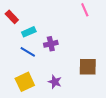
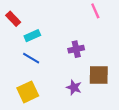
purple cross: (51, 44) -> (76, 49), moved
purple star: (55, 82) -> (74, 87), moved

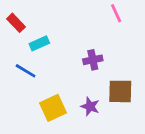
blue line: (31, 58) -> (26, 71), moved
yellow square: (28, 92) -> (53, 108), moved

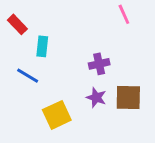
cyan rectangle: (39, 43) -> (42, 46), turned -60
purple star: (90, 106) -> (96, 97), moved

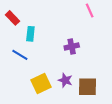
purple star: (96, 97) -> (65, 80), moved
brown square: (128, 97) -> (88, 87), moved

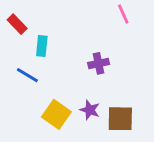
yellow square: (41, 84) -> (56, 114), turned -30

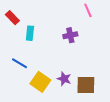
purple cross: (99, 63) -> (70, 35), moved
blue line: (27, 75) -> (20, 63), moved

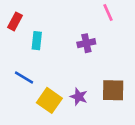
red rectangle: (12, 18) -> (15, 21), turned 72
brown square: (86, 85) -> (113, 90), moved

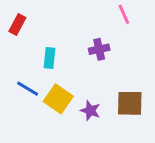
cyan rectangle: (37, 41) -> (49, 58), moved
yellow square: (49, 100) -> (58, 99), moved

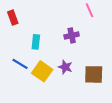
red rectangle: (17, 24) -> (13, 18), turned -48
purple star: (90, 111) -> (65, 67), moved

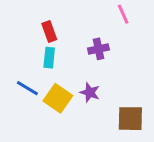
red rectangle: (13, 18) -> (49, 32), moved
brown square: (94, 74) -> (130, 119), moved

